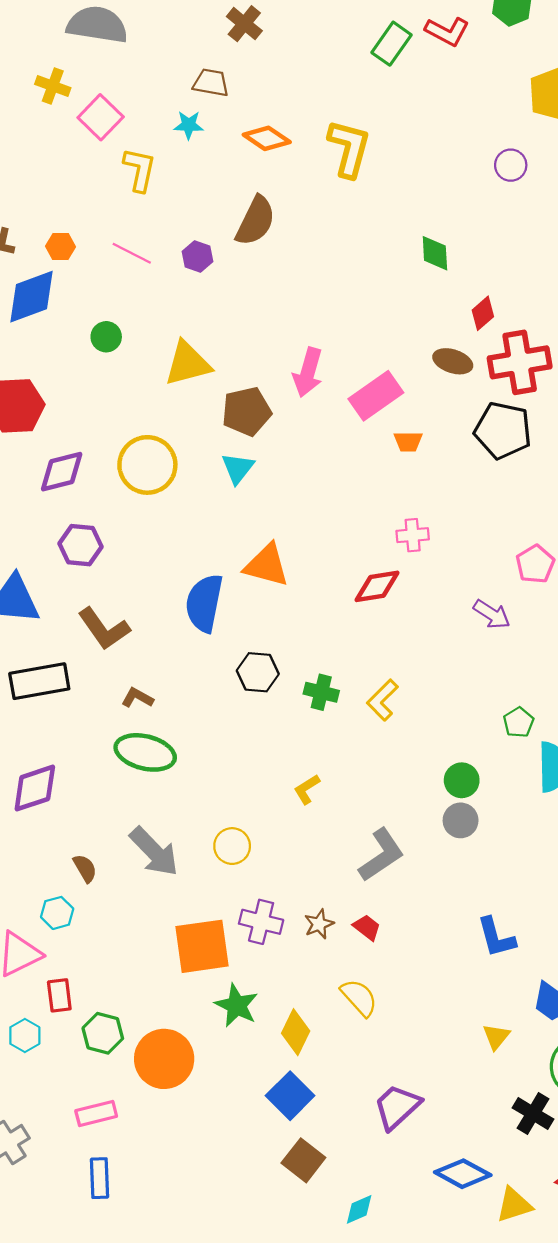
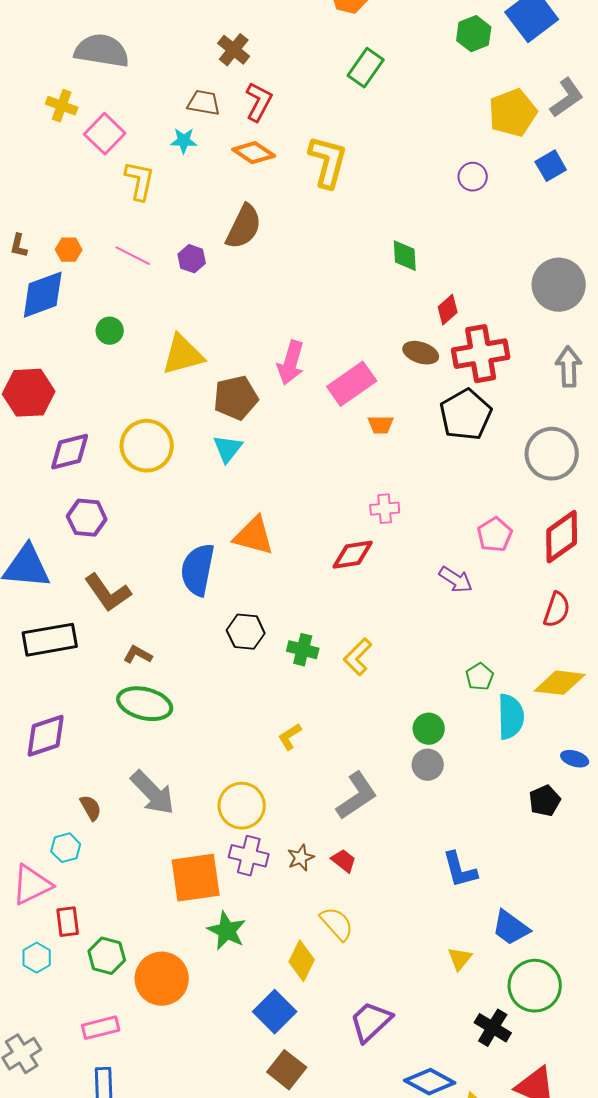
red L-shape: (447, 31) -> (259, 102), moved, turned -90
black pentagon: (503, 430) -> (466, 415), turned 30
yellow circle: (232, 846) -> (242, 806), moved, size x1.4
yellow diamond: (296, 1032) -> (302, 961), moved

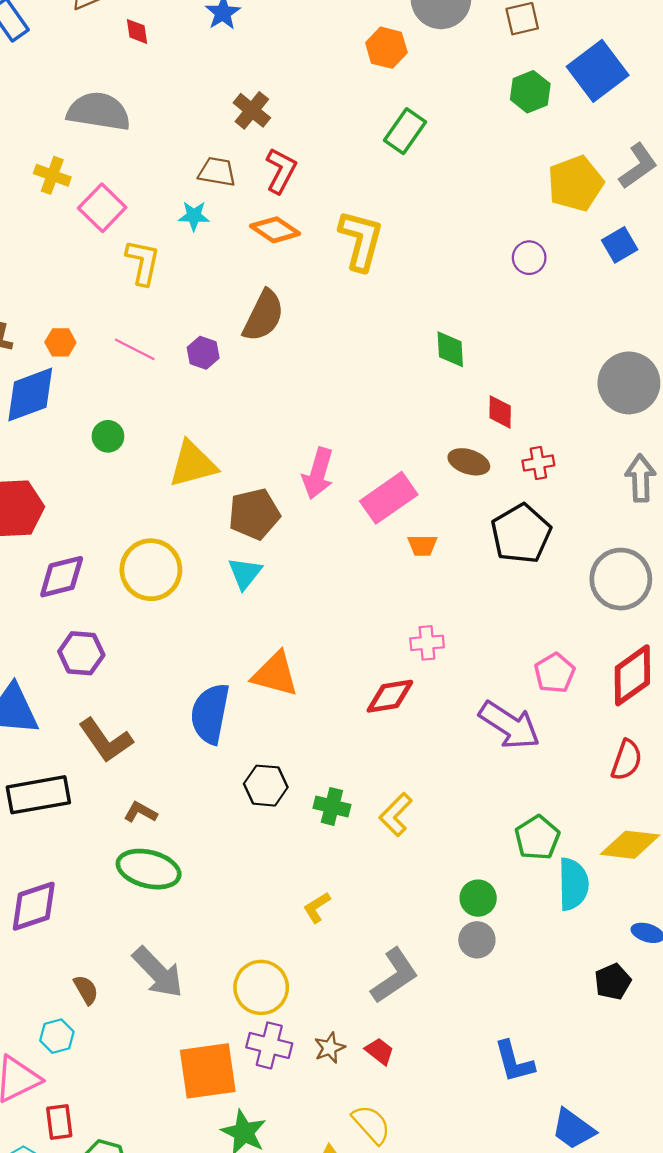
red diamond: (448, 310) -> (500, 412), turned -48
red cross: (481, 354) -> (538, 463), size x0.5
purple arrow: (456, 580) -> (509, 725), size x1.6
green pentagon: (480, 677) -> (537, 838), size x1.4

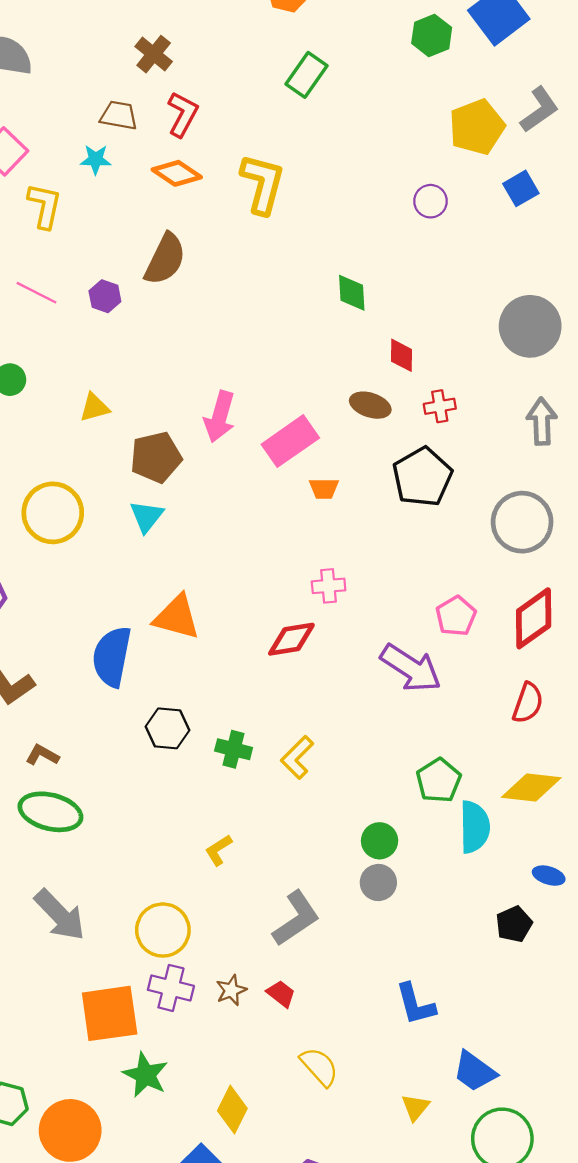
yellow triangle: (193, 464) -> (94, 407), size x0.6
yellow semicircle: (371, 1124) -> (319, 1067), moved

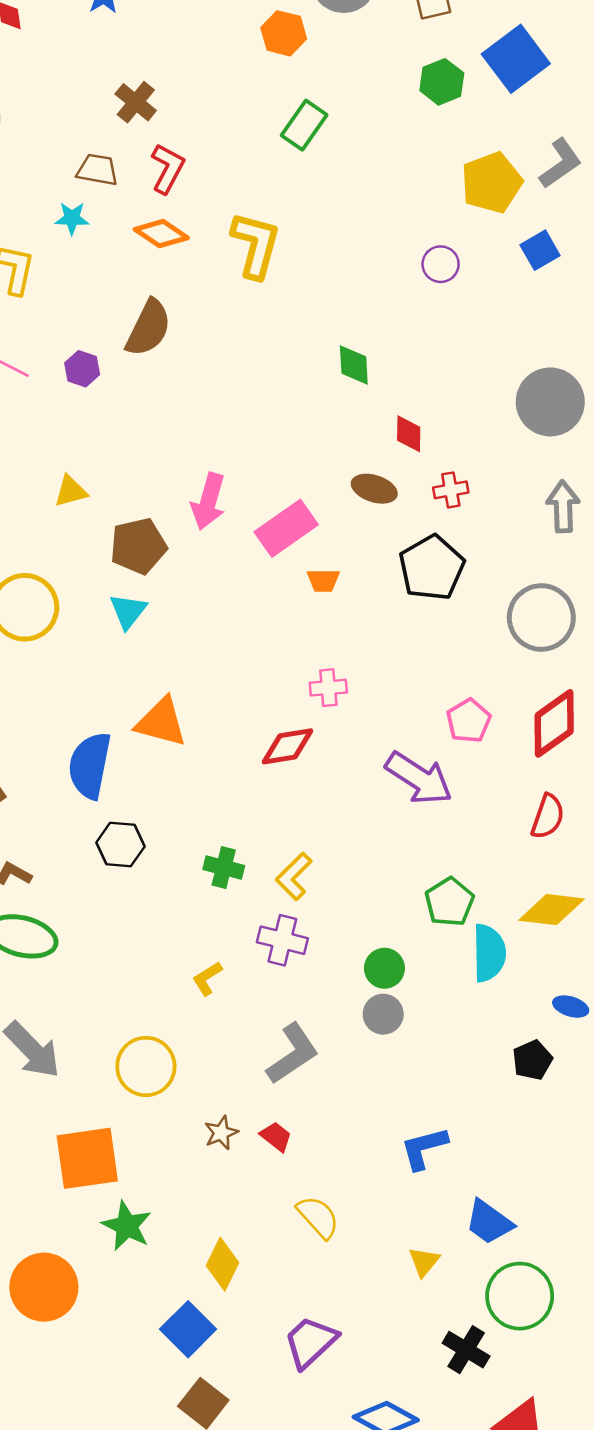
black hexagon: (167, 728) -> (120, 845), moved
purple cross: (171, 988) -> (282, 940), moved
blue L-shape: (415, 1004) -> (424, 1148), turned 90

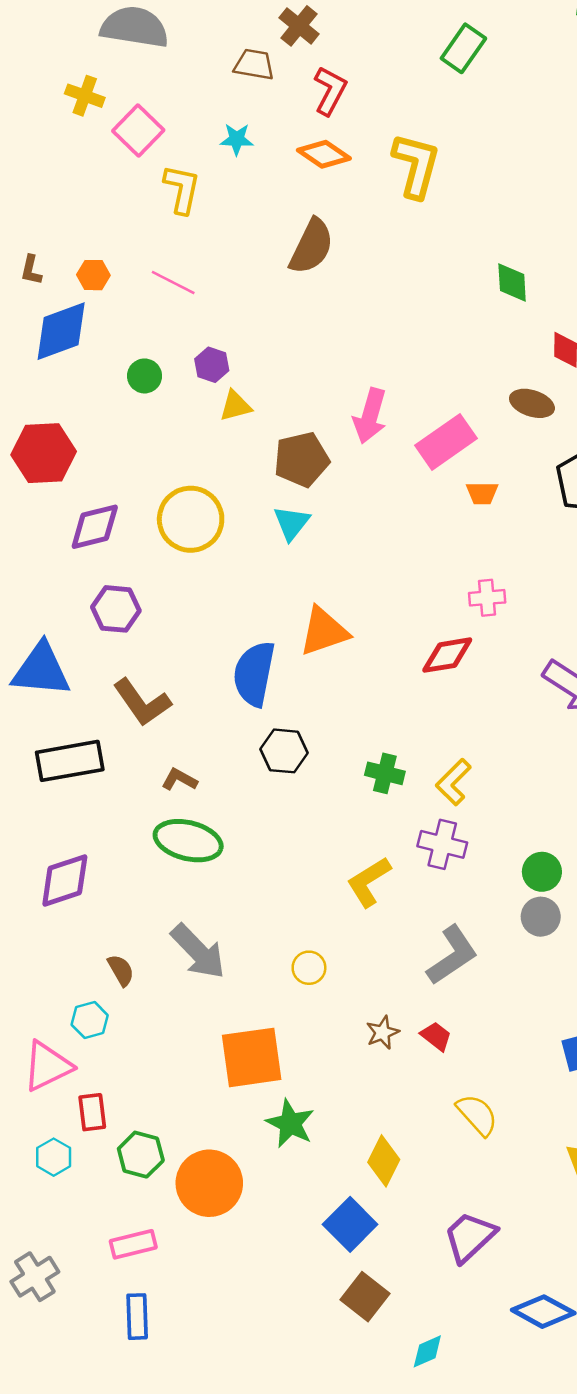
brown trapezoid: (97, 170) -> (254, 65), moved
purple hexagon: (82, 369) -> (212, 365), moved
orange triangle: (161, 722) -> (324, 631), turned -34
yellow L-shape: (207, 978) -> (369, 882), size x1.5
yellow circle: (146, 1066) -> (309, 968), size x0.6

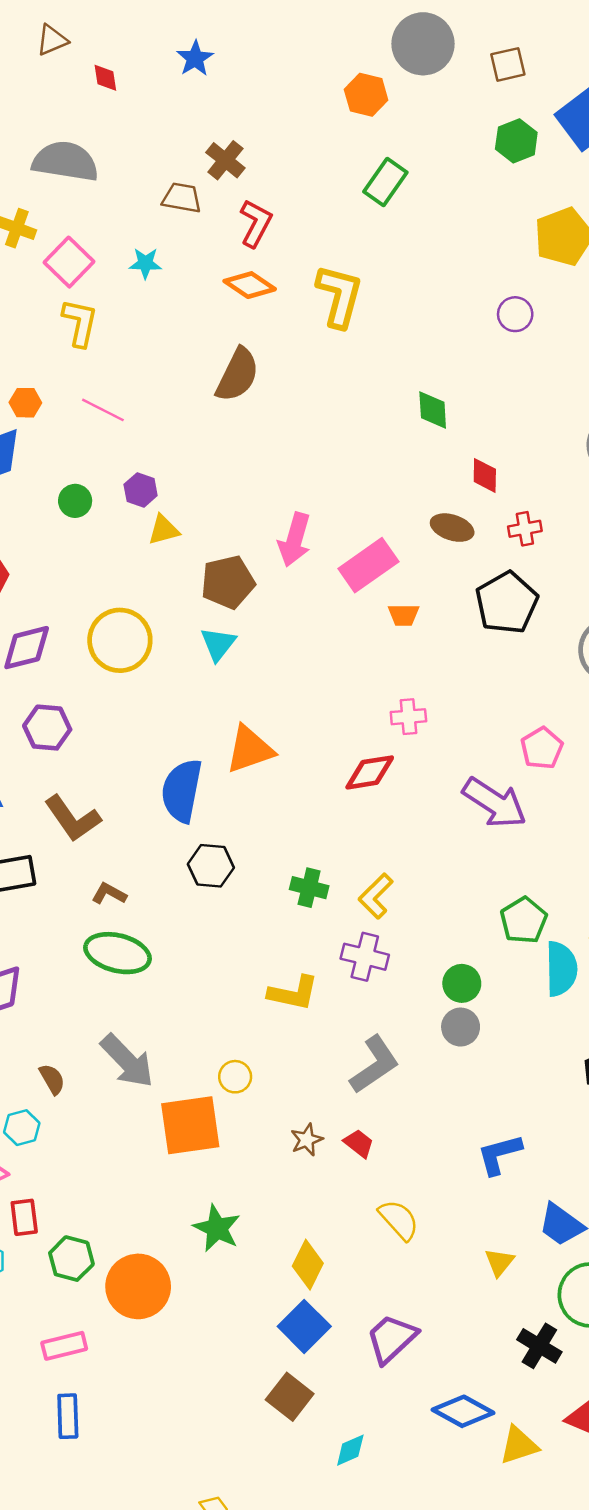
cyan star: (237, 139) -> (145, 263), moved
yellow L-shape: (182, 189) -> (80, 323), moved
yellow L-shape: (369, 882) -> (293, 993), turned -136
orange square: (252, 1057) -> (190, 1125), moved
blue square: (350, 1224) -> (304, 1326), moved

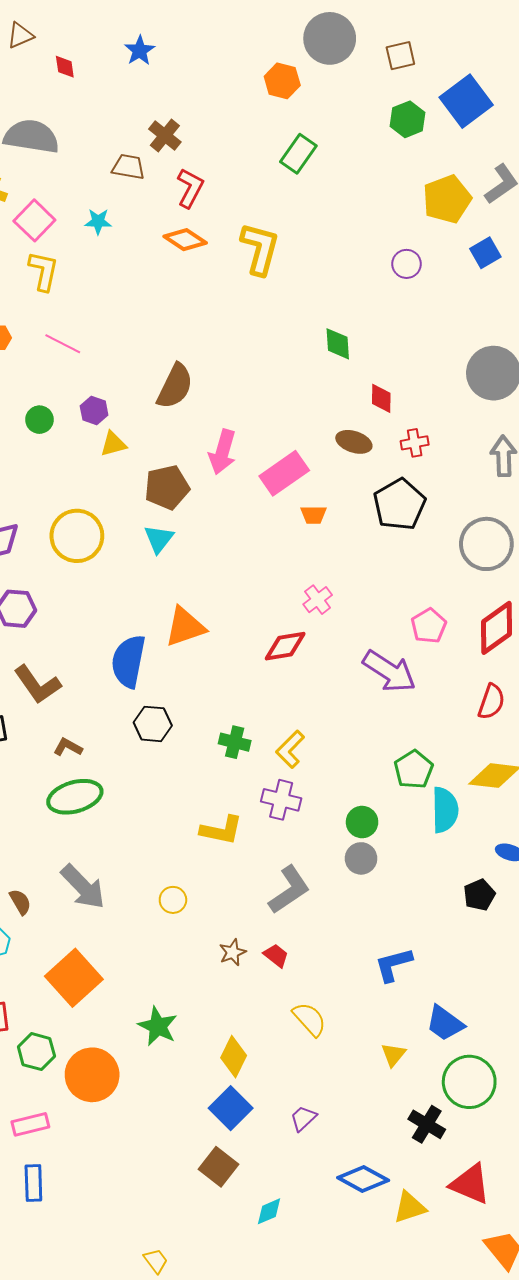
brown semicircle: (238, 375) -> (175, 386), moved
pink cross: (408, 717) -> (318, 600), turned -32
green ellipse: (118, 953) -> (75, 797), turned -30
orange square: (190, 1125) -> (74, 978), moved, turned -34
purple trapezoid: (391, 1339) -> (303, 1118), size x0.6

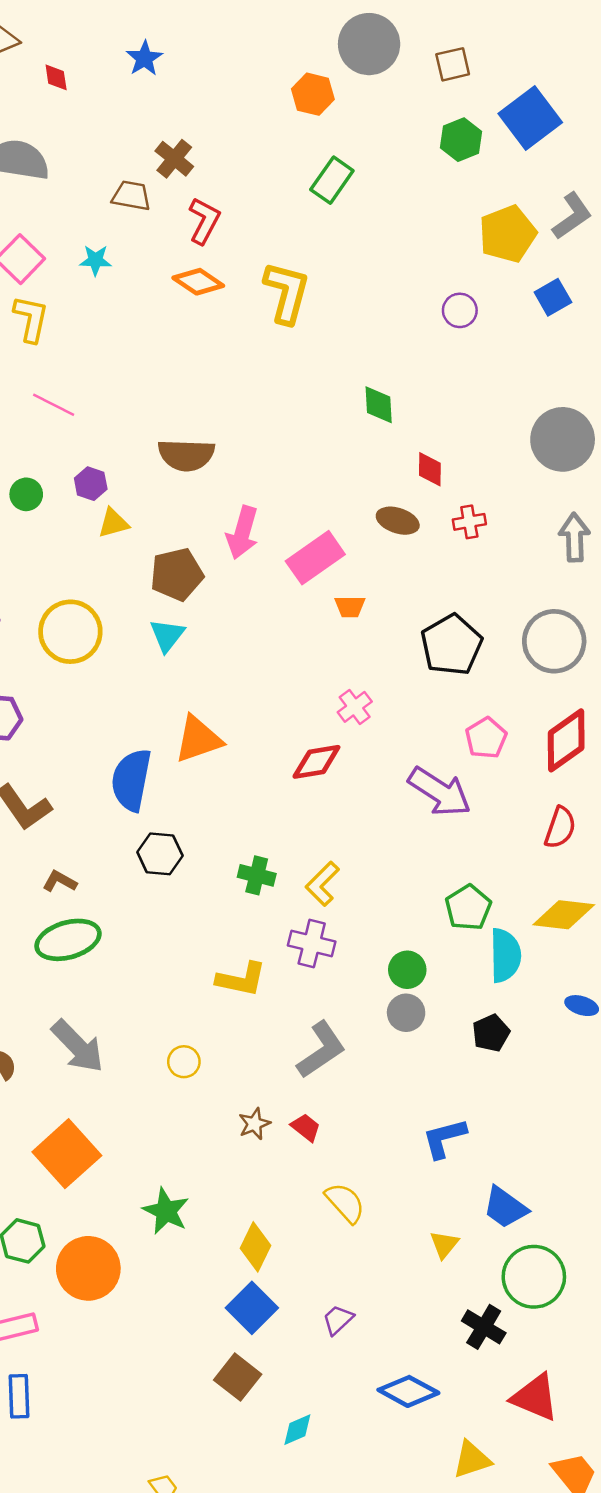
brown semicircle: (175, 386) -> (186, 455), turned 66
black pentagon: (399, 505) -> (451, 645), moved
black pentagon: (479, 895) -> (491, 1033), moved
yellow triangle: (410, 1207) -> (472, 1459), moved

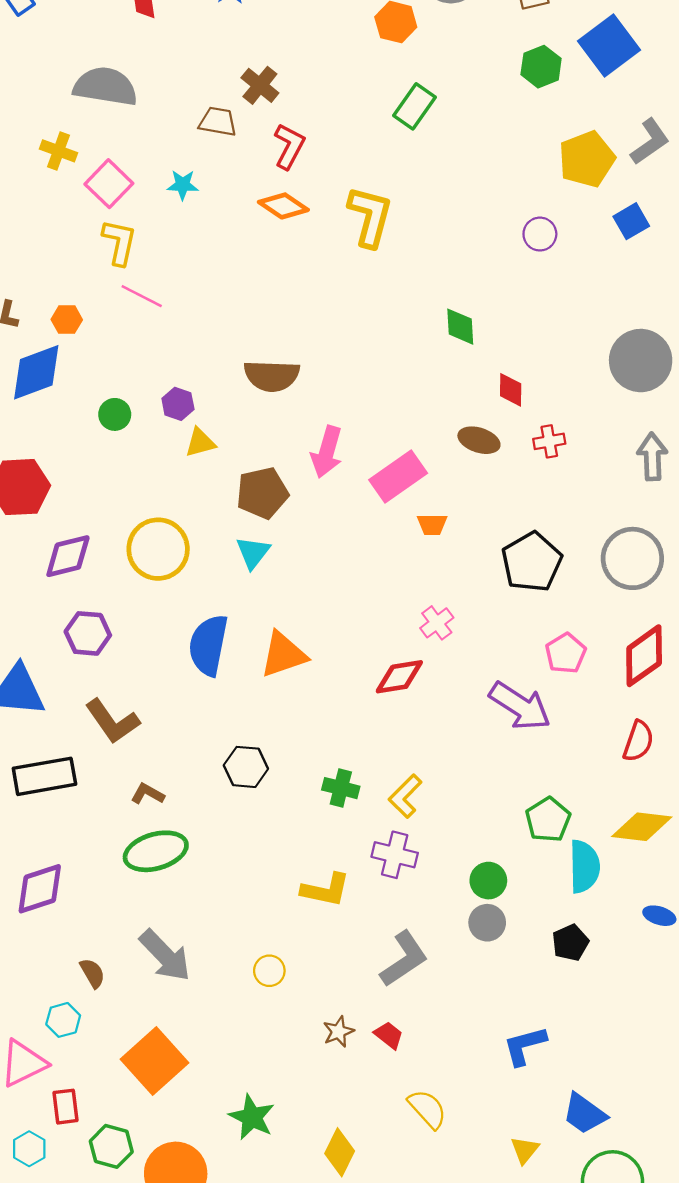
pink line: (54, 405) -> (142, 296), moved
blue semicircle: (131, 780) -> (208, 645), moved

